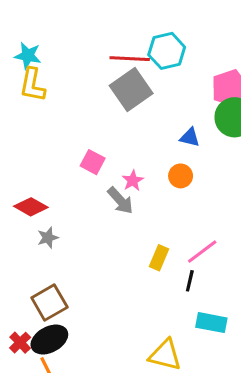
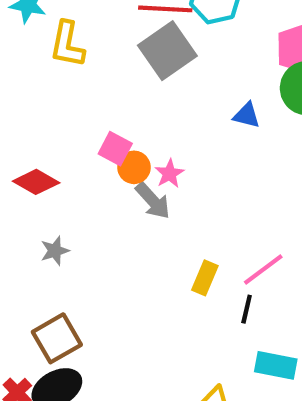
yellow L-shape: (32, 85) -> (67, 44), moved
orange circle: (181, 176) -> (134, 167), moved
red diamond: (31, 207) -> (36, 182), moved

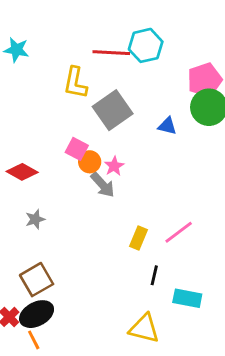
yellow L-shape: (67, 44) -> (75, 83), moved
gray square: (167, 51) -> (113, 110), moved
black line: (247, 309) -> (154, 275), moved

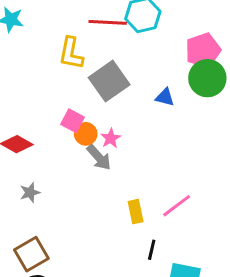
yellow rectangle: (139, 238) -> (136, 212), turned -35

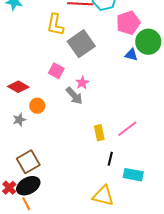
pink pentagon: (203, 50) -> (128, 23), moved
blue triangle: (165, 97) -> (131, 55), moved
orange circle: (86, 134) -> (37, 106), moved
gray star: (30, 193) -> (19, 120), moved

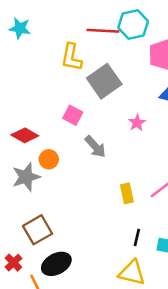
pink star: (82, 83) -> (137, 123), moved
gray star: (19, 120) -> (26, 177), size x1.6
black line: (110, 159) -> (137, 237), moved
black ellipse: (28, 186) -> (56, 264), moved

